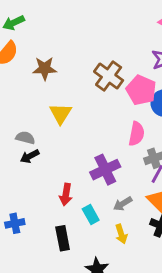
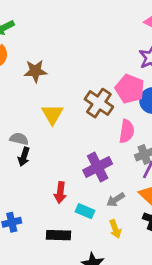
brown cross: (109, 76) -> (99, 103), moved
black arrow: (30, 156) -> (24, 157), turned -42
cyan rectangle: (91, 215) -> (85, 211), turned -36
black rectangle: (63, 238) -> (59, 235), turned -75

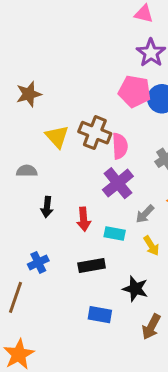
brown cross: (99, 103) -> (95, 133), moved
pink semicircle: (127, 131) -> (120, 146), moved
black arrow: (24, 157) -> (47, 207), moved

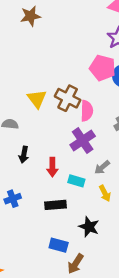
brown star: (29, 94) -> (31, 16), moved
brown arrow: (151, 327) -> (75, 264), moved

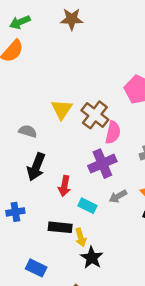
black arrow: (24, 155) -> (36, 167), size x1.5
yellow arrow: (105, 193) -> (81, 237), moved
blue rectangle: (59, 245) -> (36, 268), moved

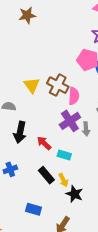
red arrow: (64, 186) -> (44, 143), turned 133
gray arrow: (118, 196) -> (86, 129), moved, turned -56
black rectangle: (60, 227) -> (46, 175), turned 54

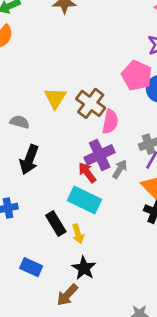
gray arrow: (86, 129) -> (120, 169), turned -152
red arrow: (44, 143) -> (87, 173), moved
cyan rectangle: (64, 155) -> (84, 200), size x1.6
black star: (74, 194) -> (84, 268), moved

